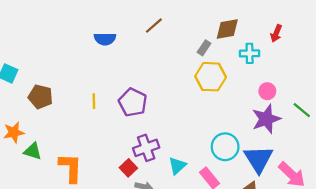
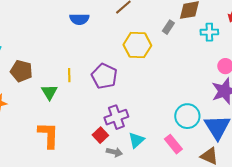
yellow hexagon: (211, 77) -> (137, 45), moved
green triangle: (33, 151) -> (49, 92), moved, turned 42
cyan triangle: (177, 166) -> (136, 140), moved

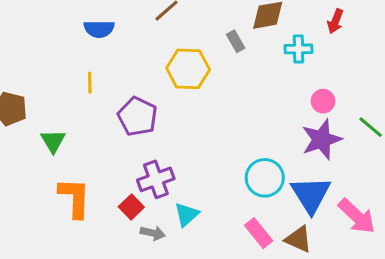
gray rectangle: (168, 27) -> (236, 41), turned -64
yellow line: (69, 75) -> (90, 83), moved
orange L-shape: (48, 135) -> (74, 198), moved
pink rectangle: (173, 144) -> (259, 233), moved

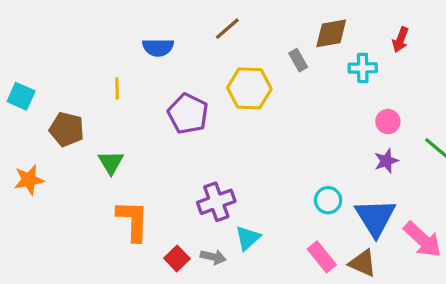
yellow line: (90, 83) -> (117, 88), moved
purple pentagon: (137, 116) -> (188, 114), moved
purple star: (322, 139) -> (386, 161), size x0.6
cyan circle: (265, 178) -> (328, 200), size x0.7
red square: (131, 207) -> (177, 258), moved

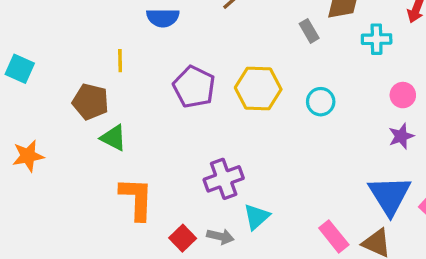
yellow hexagon: (249, 88) -> (258, 88), moved
brown pentagon: (67, 129) -> (90, 102), moved
green triangle: (111, 162) -> (114, 138), turned -32
cyan circle: (328, 200) -> (321, 102), moved

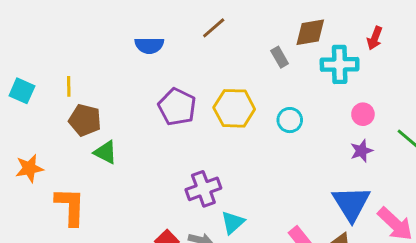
cyan cross: (377, 39) -> (340, 64), size x1.4
yellow line: (120, 61) -> (69, 86), moved
orange L-shape: (137, 199) -> (70, 206), moved

